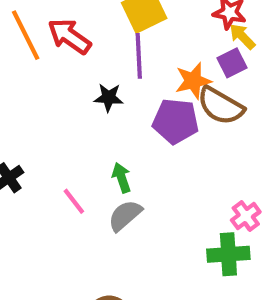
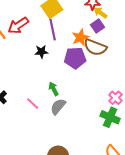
red arrow: (69, 36) -> (18, 25), turned -60
green cross: (228, 254) -> (110, 117), turned 36

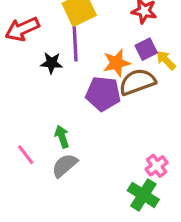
yellow arrow: (100, 13) -> (166, 60), moved
brown semicircle: (95, 47) -> (137, 82), turned 130
black star: (41, 52) -> (51, 63), moved

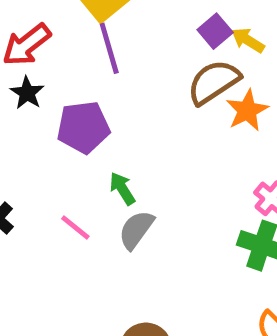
black star: (51, 63) -> (27, 93), moved, turned -30
orange star: (117, 63) -> (247, 110), moved
purple pentagon: (103, 94) -> (83, 127), moved

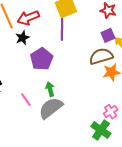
purple pentagon: (83, 127) -> (42, 59), turned 30
gray semicircle: (136, 230) -> (51, 108), size x1.4

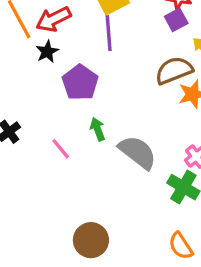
purple square: (108, 35) -> (176, 20), moved
gray semicircle: (51, 108) -> (137, 152), moved, turned 80

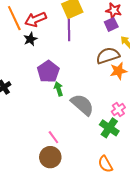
purple pentagon: (80, 83) -> (48, 72), moved
pink line: (61, 149) -> (53, 137), moved

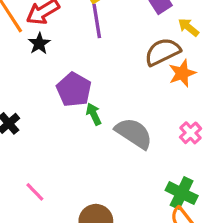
green cross: (109, 128) -> (182, 193), moved
pink line: (53, 137) -> (35, 192), moved

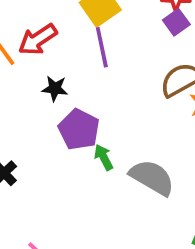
black star: (39, 43) -> (55, 88), moved, turned -30

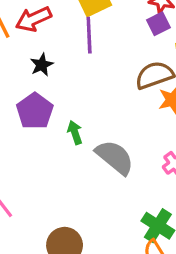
black star: (55, 88) -> (42, 65), turned 30
purple pentagon: (79, 129) -> (35, 111), moved

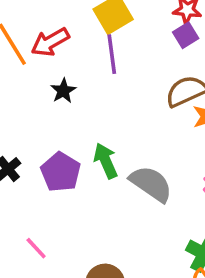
purple pentagon: (35, 111) -> (61, 172), moved
green arrow: (75, 133) -> (106, 161), size x1.4

